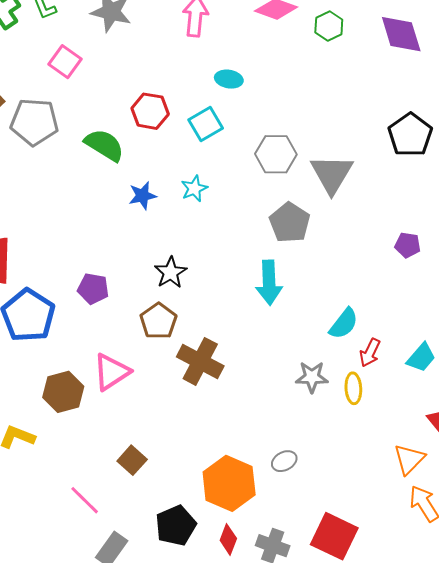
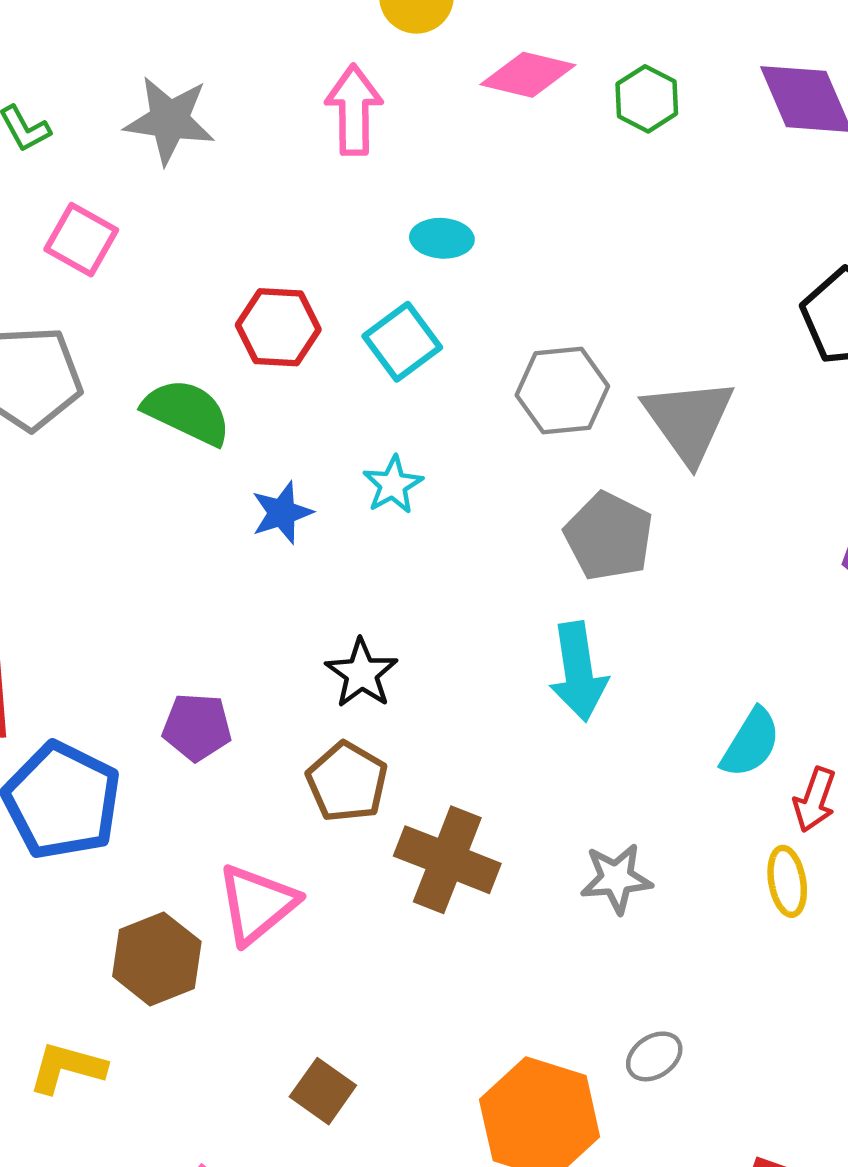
gray star: (312, 377) -> (616, 878), moved

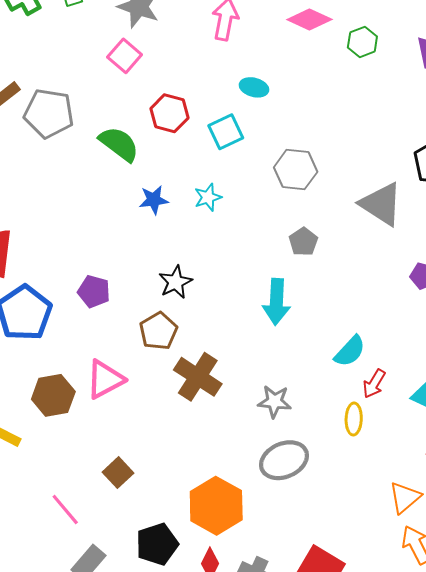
pink square: (81, 240) -> (125, 56), moved
gray triangle: (689, 420) -> (381, 204), moved, turned -33
gray pentagon: (609, 536) -> (303, 242), size x0.7
gray ellipse: (654, 1056) -> (284, 460), moved, size x1.8

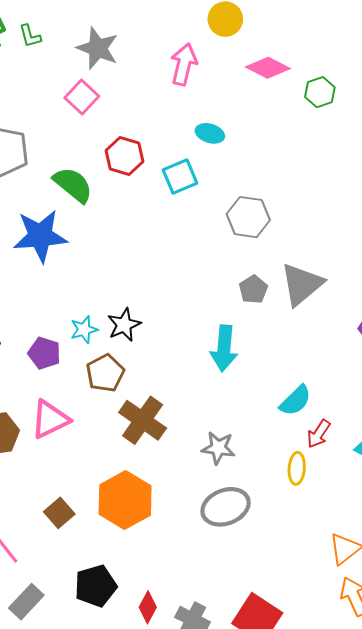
cyan star: (208, 197) -> (84, 330), moved
blue star: (154, 200) -> (40, 236), moved, size x1.8
gray triangle: (381, 204) -> (302, 284), moved, turned 45
purple pentagon: (94, 291) -> (44, 353), moved
orange hexagon: (216, 506) -> (125, 500), moved

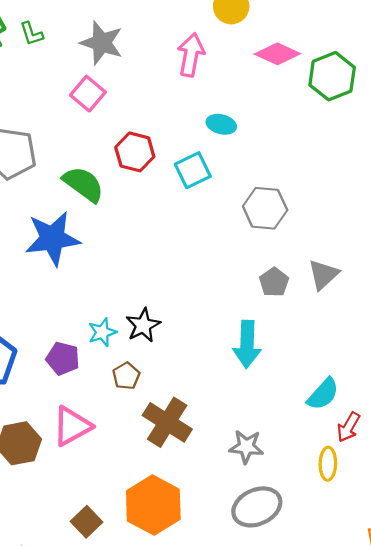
green hexagon: (320, 92) -> (332, 76), size x1.5
gray triangle: (302, 284) -> (323, 275), size x0.7
brown pentagon: (105, 373) -> (126, 376), size x0.7

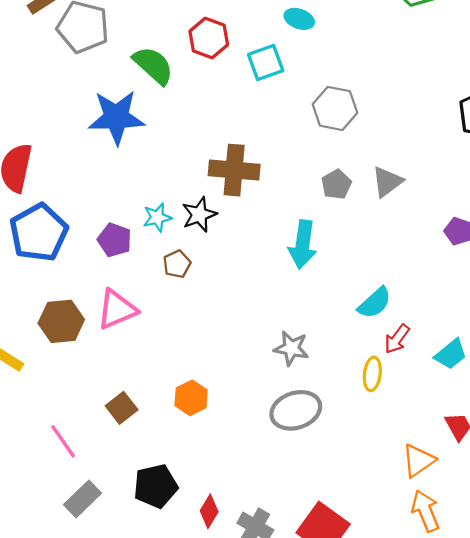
brown cross: (167, 422) -> (234, 170), moved, turned -33
orange hexagon: (153, 505) -> (191, 398), size x0.6

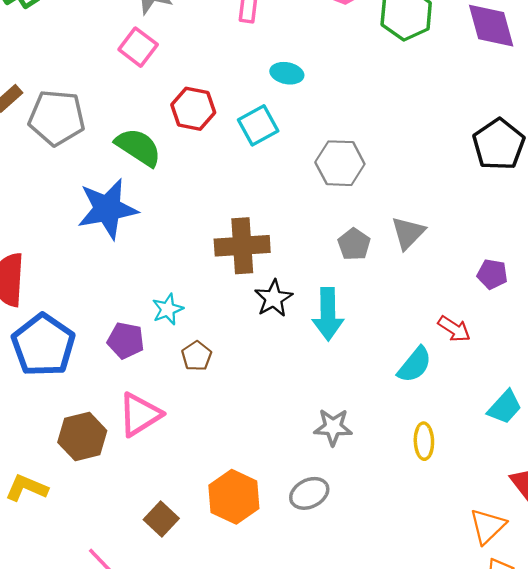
black star: (199, 215) -> (274, 298), moved
red arrow: (397, 339) -> (454, 329), moved, turned -84
orange hexagon: (191, 398) -> (234, 497), size x1.4
gray ellipse: (296, 410) -> (309, 493), moved, size x0.7

